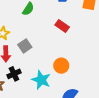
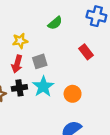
cyan star: (41, 80) -> (43, 87), moved

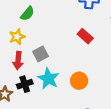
green semicircle: (55, 23) -> (27, 14), moved

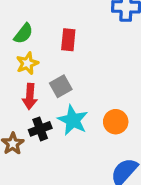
green semicircle: (27, 14) -> (23, 34), moved
red rectangle: (85, 36) -> (68, 40), moved, turned 56

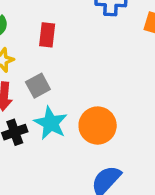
orange circle: (116, 122) -> (98, 126), size x1.4

